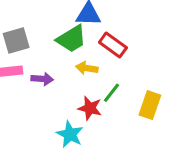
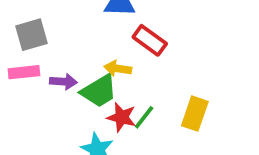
green trapezoid: (71, 39) -> (99, 91), moved
green line: (111, 93) -> (144, 117), moved

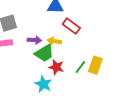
purple arrow: (63, 82) -> (34, 40), moved
green line: (144, 117) -> (80, 67), moved

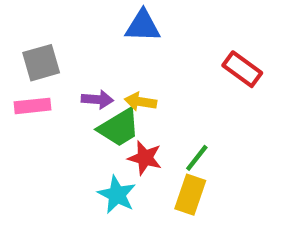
red rectangle: (71, 26) -> (242, 69), moved
yellow rectangle: (95, 65) -> (190, 195), moved

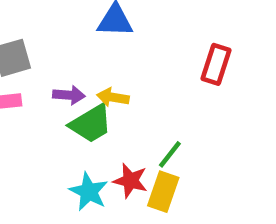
red rectangle: (242, 69) -> (216, 64), turned 72
red star: (145, 158) -> (130, 181), moved

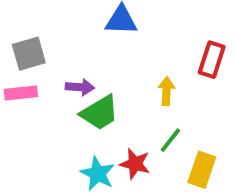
yellow arrow: (113, 97) -> (166, 91), moved, turned 84
yellow rectangle: (163, 192) -> (202, 170), moved

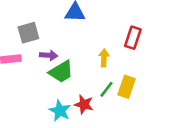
gray square: (29, 54) -> (28, 33), moved
yellow rectangle: (202, 170) -> (127, 87), moved

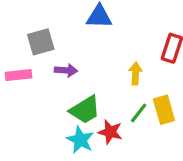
green trapezoid: (61, 72) -> (85, 110), moved
yellow rectangle: (127, 87) -> (164, 110), turned -35

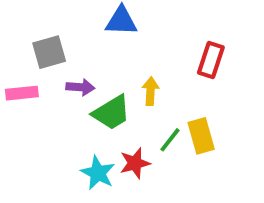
yellow arrow: (135, 73) -> (150, 91), moved
green trapezoid: (85, 110) -> (112, 113), moved
red star: (110, 132) -> (135, 163), turned -30

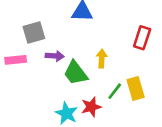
green trapezoid: (112, 113) -> (76, 73), turned 84

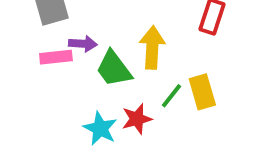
yellow arrow: (102, 59) -> (152, 48), size x1.5
pink rectangle: (16, 60) -> (56, 57), moved

